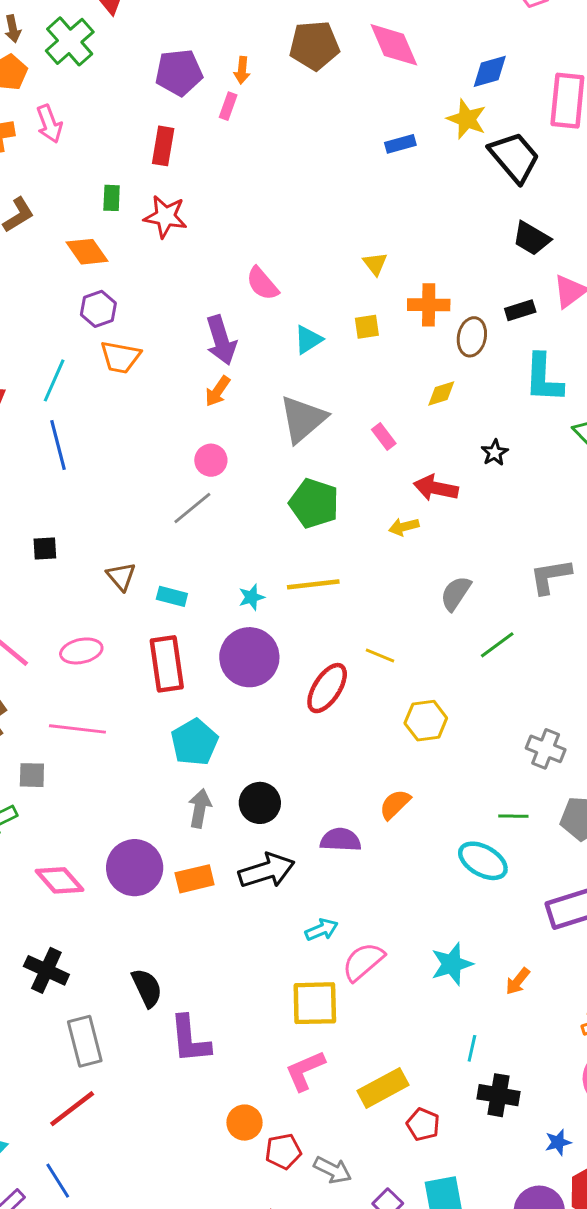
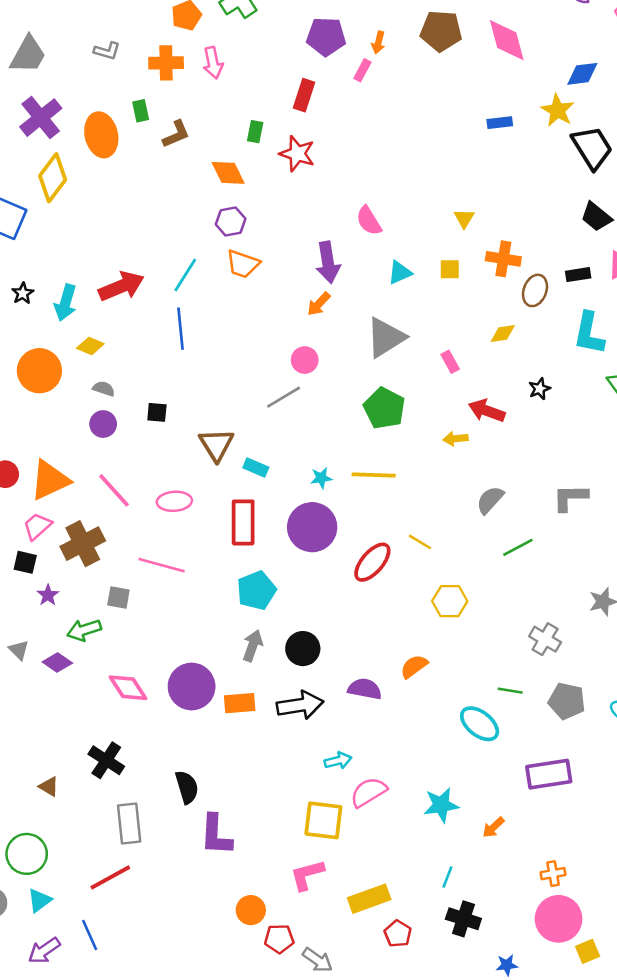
brown triangle: (121, 576) -> (216, 445), size x1.4

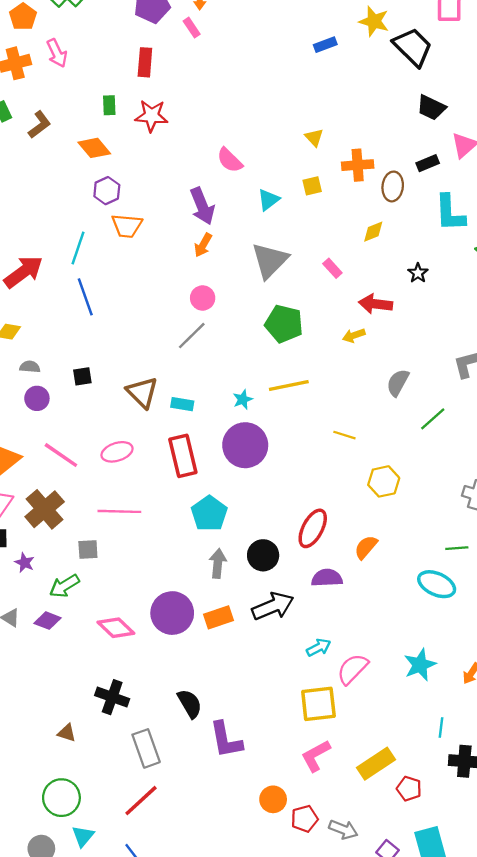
pink rectangle: (362, 70) -> (192, 28), turned -48
red ellipse: (372, 562) -> (313, 528), moved

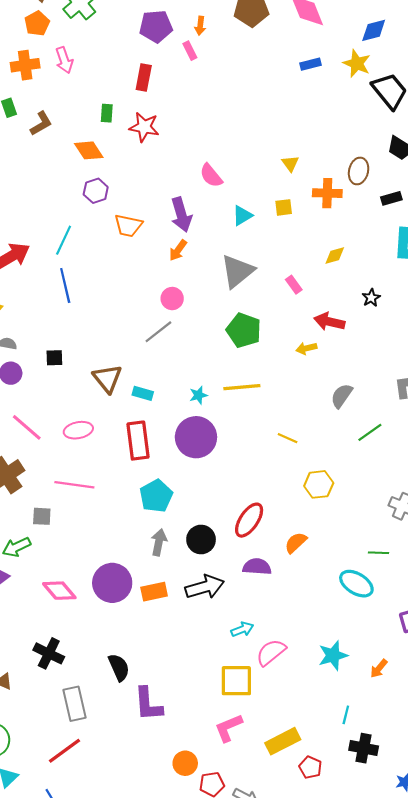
blue rectangle: (325, 45) -> (310, 64), moved
brown ellipse: (393, 186) -> (359, 171), moved
orange trapezoid: (127, 226) -> (128, 225), moved

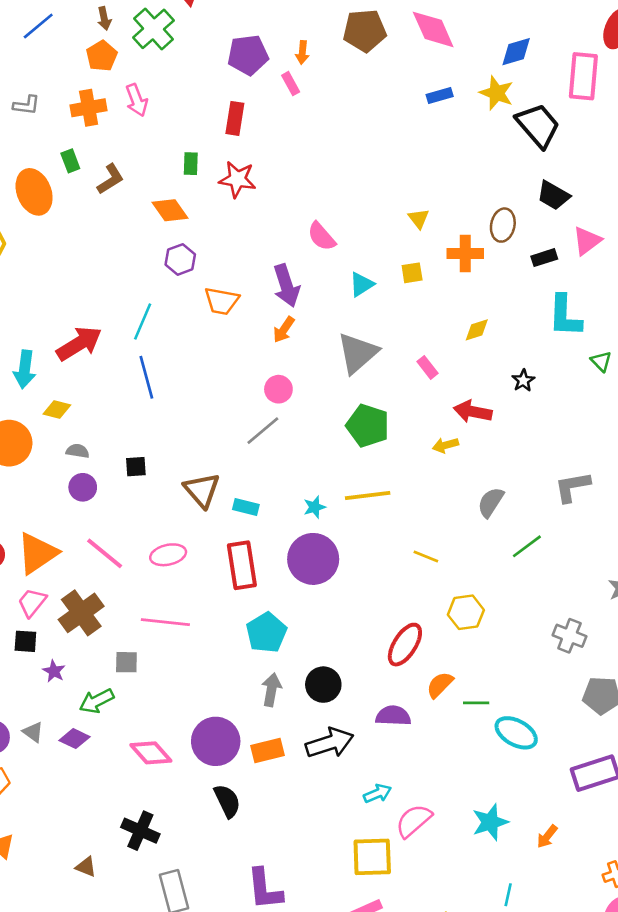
red ellipse: (249, 520) -> (405, 645), moved
green line: (379, 553) -> (476, 703), moved
black semicircle: (119, 667) -> (227, 801), moved

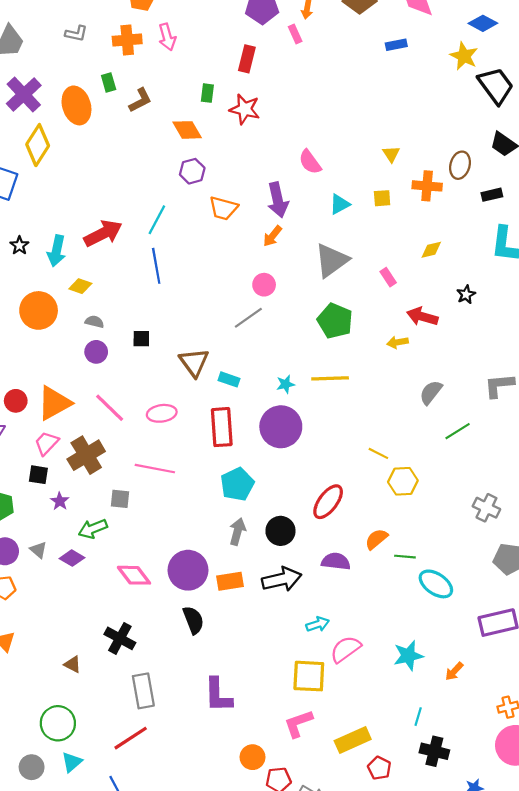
blue diamond: (516, 52) -> (483, 23), turned 40
blue rectangle: (440, 95) -> (396, 45), moved
yellow line: (426, 557) -> (378, 453), moved
red ellipse: (405, 645) -> (328, 502), moved

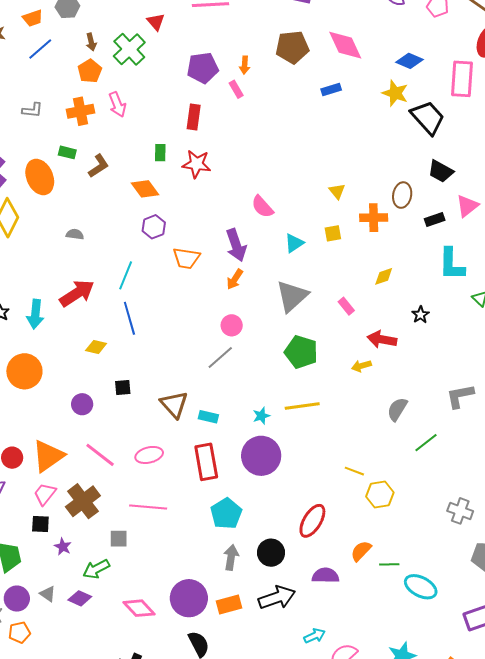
green rectangle: (109, 82) -> (67, 152), turned -54
yellow diamond: (80, 286) -> (96, 347), moved
gray semicircle: (94, 322) -> (75, 234), moved

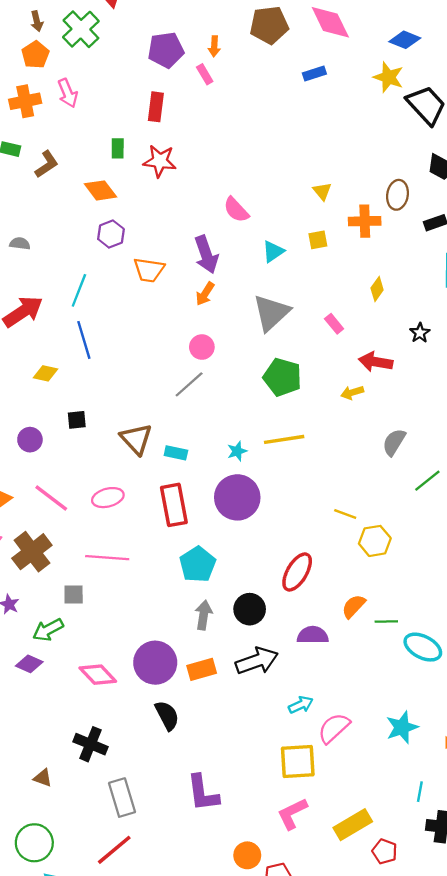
yellow diamond: (384, 276) -> (377, 289), turned -35

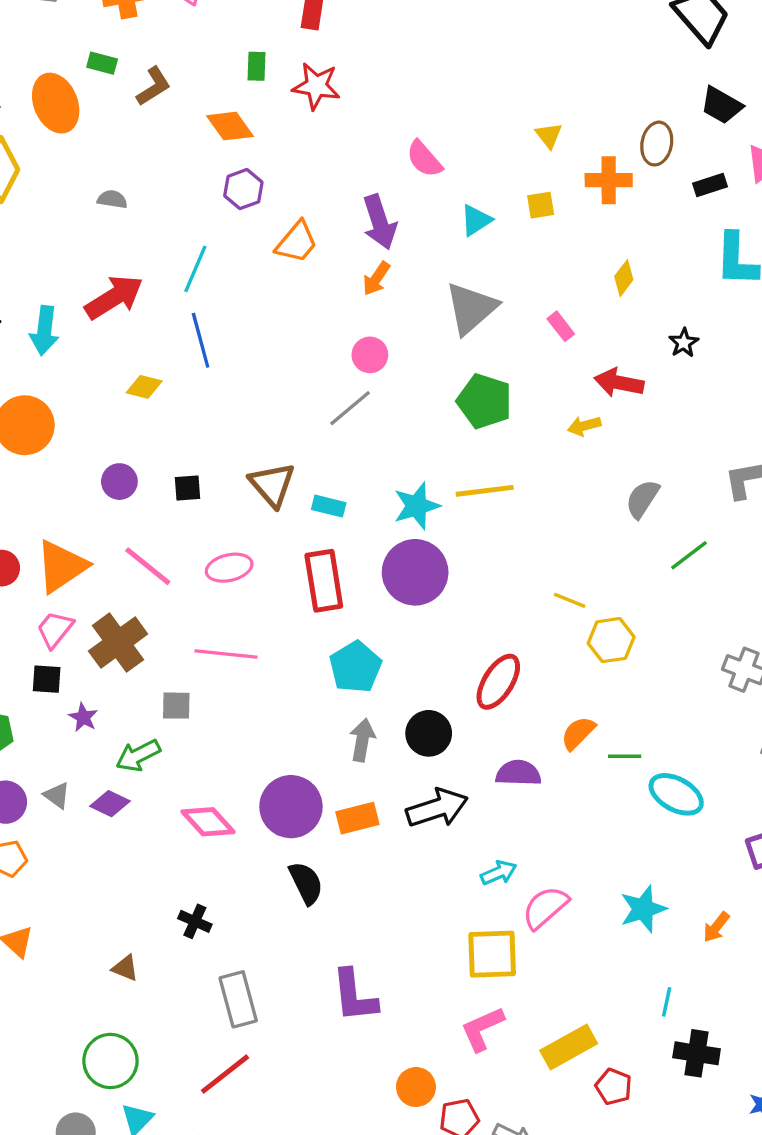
orange trapezoid: (149, 270) -> (297, 242), turned -60
black square: (77, 420) -> (187, 488), moved
cyan star: (237, 451) -> (417, 506), size x1.6
black cross: (90, 744) -> (195, 921), size x0.7

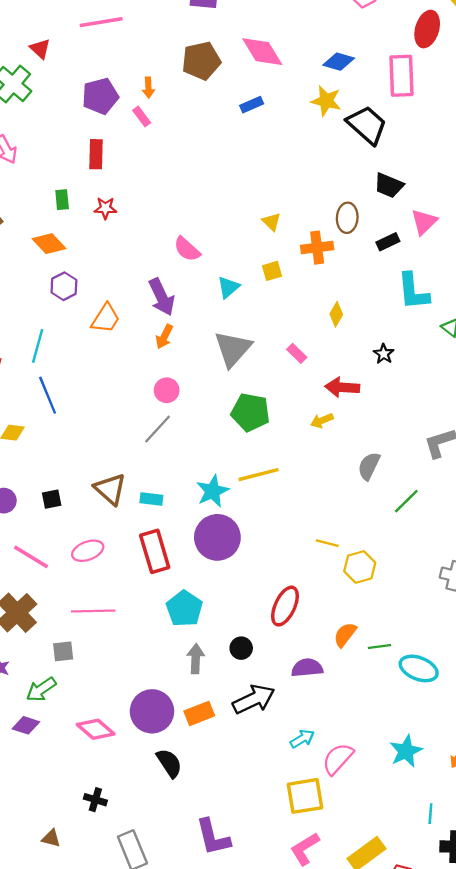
red star: (316, 86) -> (105, 208), size x0.7
black circle: (429, 733) -> (241, 648), size x0.7

